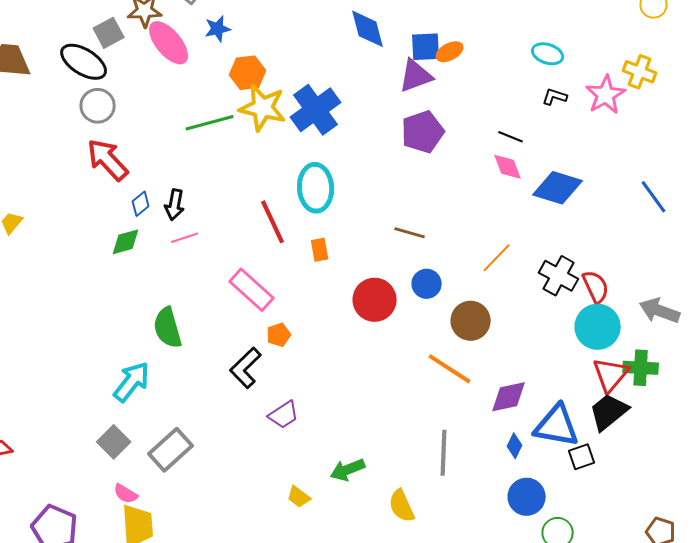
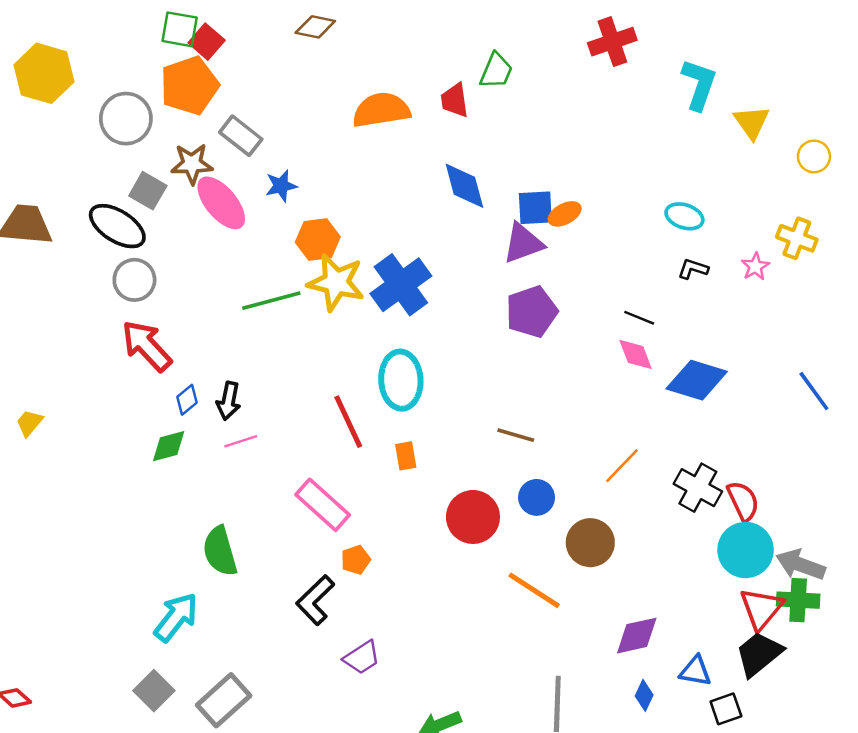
gray square: (109, 33) -> (148, 191), turned -32
pink star: (606, 95) -> (755, 266), size x0.6
gray arrow: (660, 311) -> (801, 565), moved
orange line: (450, 369) -> (534, 590), moved
blue triangle: (557, 426) -> (695, 671), size x0.6

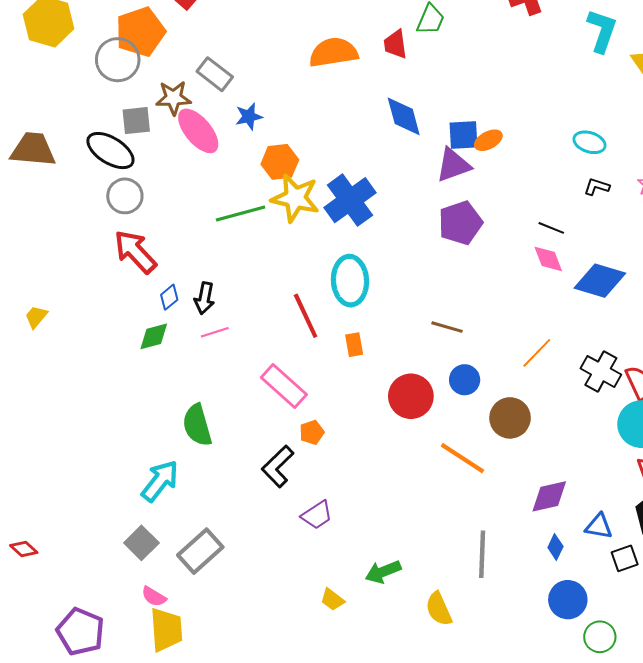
orange pentagon: (189, 86) -> (140, 32), moved
gray square: (148, 191) -> (136, 121), turned -36

